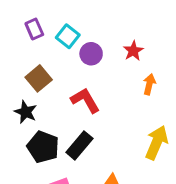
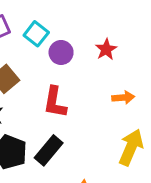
orange arrow: (149, 84) -> (123, 98), moved, turned 72
red L-shape: (85, 100) -> (55, 102), turned -140

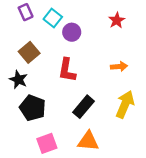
red star: (106, 49) -> (117, 20), moved
black rectangle: (49, 150) -> (84, 107), moved

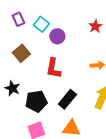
black star: (18, 80) -> (12, 88), moved
black pentagon: (33, 108) -> (36, 101), moved, turned -30

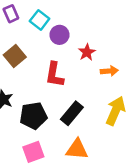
red star: (95, 26) -> (87, 52), moved

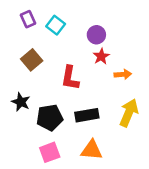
purple circle: (59, 35) -> (96, 35), moved
black rectangle: (72, 113) -> (87, 115), turned 40

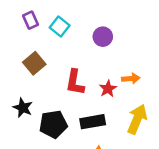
red star: (101, 56) -> (108, 89), moved

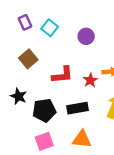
red L-shape: (75, 82) -> (62, 75), turned -105

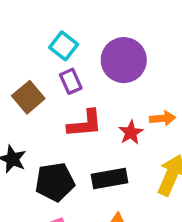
purple rectangle: (25, 22) -> (71, 81), moved
purple circle: (86, 36) -> (124, 60), size x1.6

